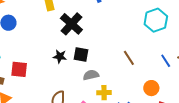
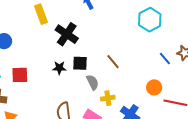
brown line: (129, 58) -> (113, 62), moved
red square: (19, 69) -> (20, 75), moved
gray semicircle: (91, 75) -> (93, 82), turned 84

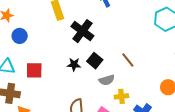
black square: (80, 63) -> (95, 61), turned 35
gray semicircle: (93, 82) -> (107, 80), turned 98

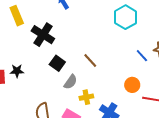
black star: (74, 64) -> (17, 71), moved
gray semicircle: (107, 80) -> (71, 82), turned -35

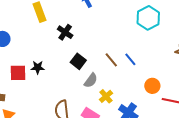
black cross: (43, 35) -> (65, 32), size x0.7
blue line: (142, 56) -> (130, 59), moved
yellow cross: (86, 97) -> (106, 96), turned -32

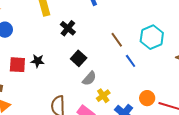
cyan hexagon: (148, 18) -> (152, 37), moved
brown line: (111, 60) -> (117, 40), moved
orange circle: (152, 86) -> (147, 98), moved

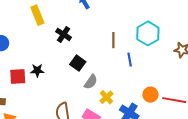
brown line: (117, 40) -> (113, 40), turned 42
blue line: (131, 61) -> (130, 60), turned 32

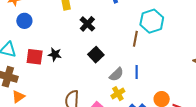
cyan hexagon: (148, 33) -> (152, 21), moved
blue line: (130, 60) -> (137, 72), moved
gray semicircle: (91, 82) -> (116, 74), moved

